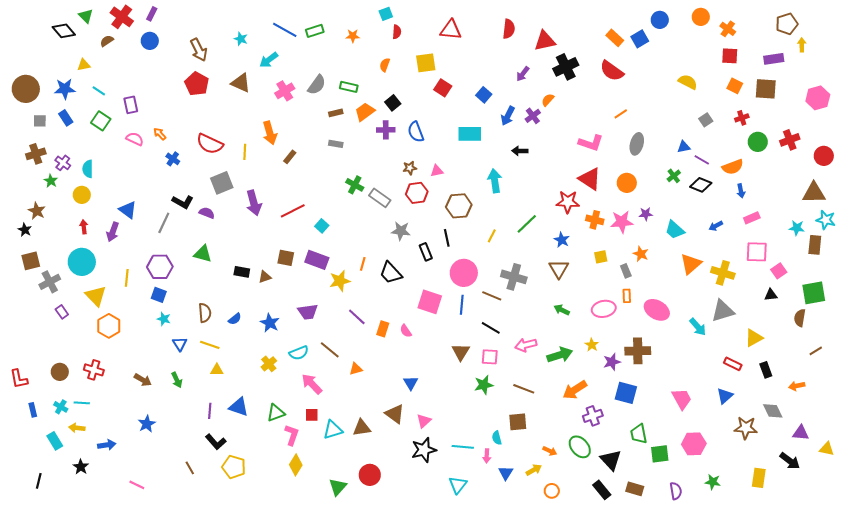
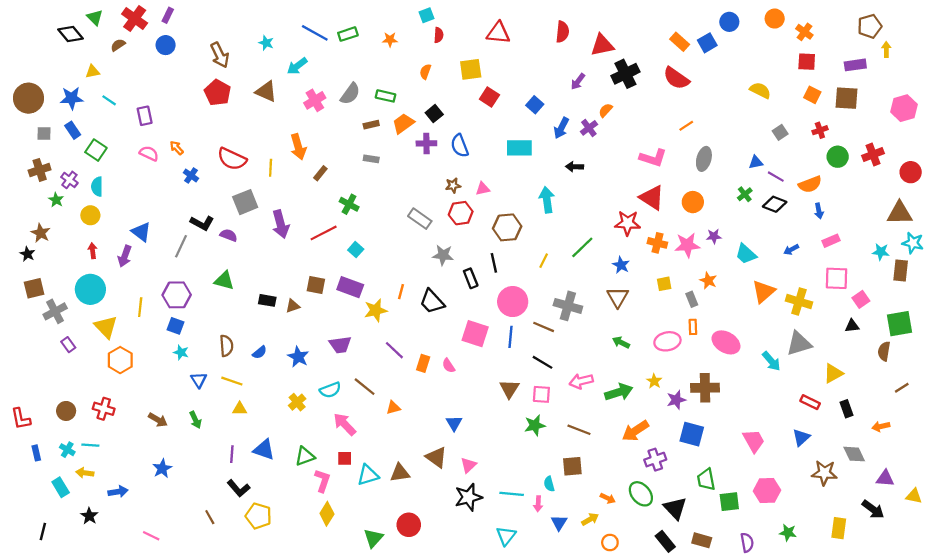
green square: (101, 121) -> (96, 150), moved
green cross: (355, 185) -> (349, 204), moved

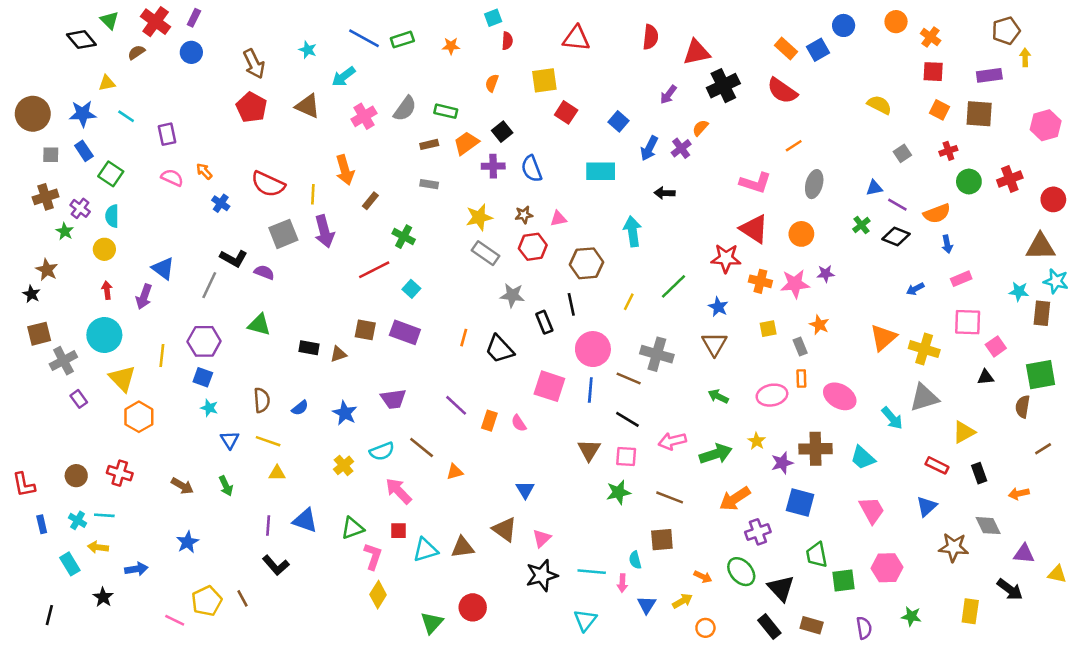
purple arrow: (281, 224) -> (324, 231), moved
cyan trapezoid: (746, 254) -> (863, 458), moved
yellow star: (376, 310) -> (479, 217), moved
yellow pentagon: (258, 516) -> (207, 601), moved, turned 30

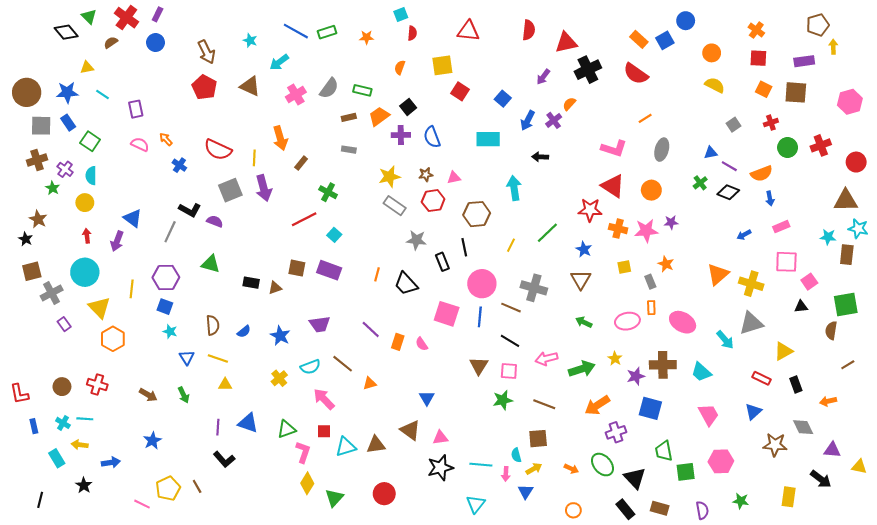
orange circle: (896, 22) -> (712, 53), moved
gray square: (51, 155) -> (41, 126), size x1.5
pink triangle: (542, 538) -> (440, 438), turned 35
yellow arrow: (682, 601) -> (534, 469), moved
green triangle: (432, 623) -> (334, 498), moved

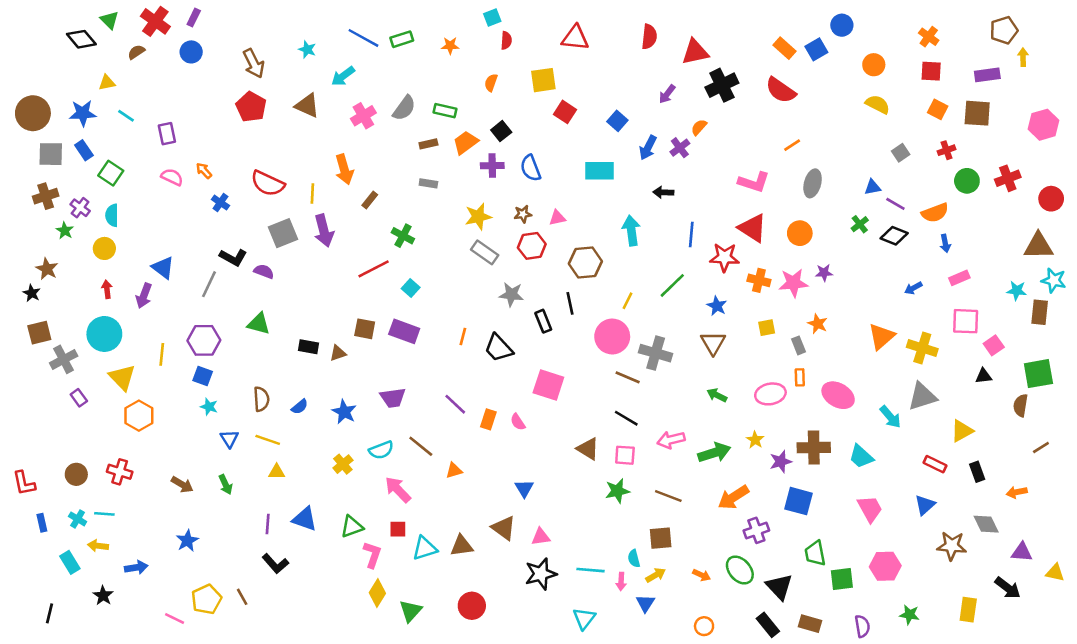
pink circle: (482, 284) -> (612, 337), moved
blue line: (480, 317) -> (691, 234), moved
brown triangle: (479, 366) -> (588, 449), turned -30

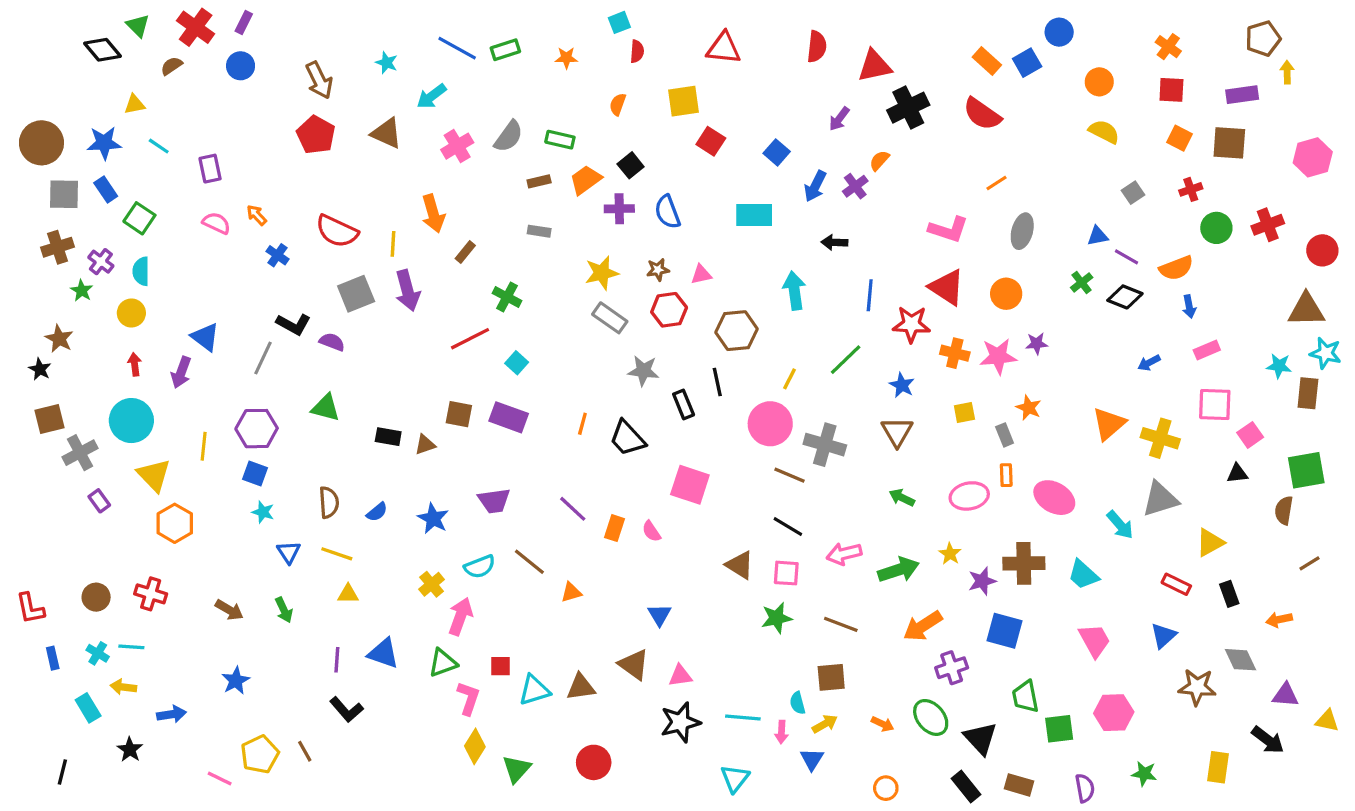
pink arrow: (398, 490) -> (460, 616), moved, turned 64

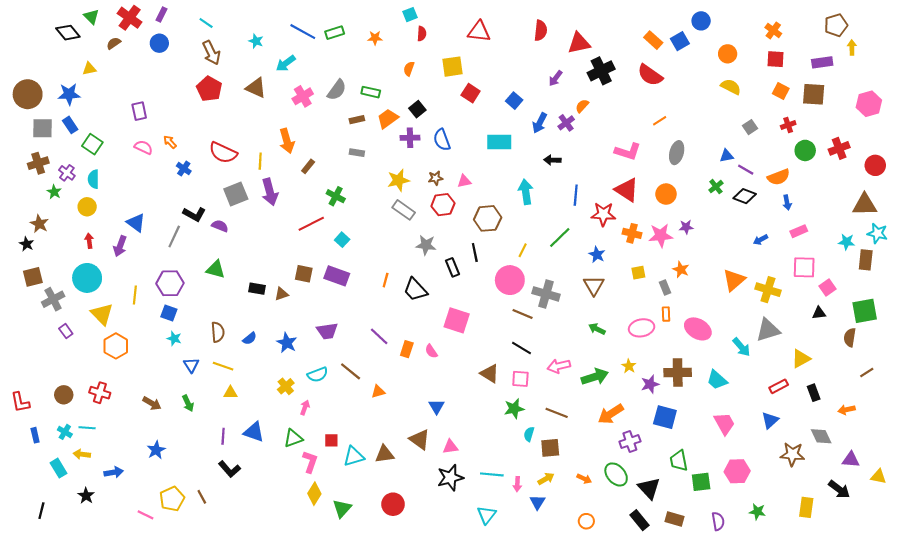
cyan line: (159, 146) -> (206, 23), moved
red rectangle: (1176, 584) -> (779, 386), turned -54
pink arrow: (460, 616) -> (305, 408), size x0.6
cyan semicircle: (797, 703) -> (529, 434), moved, turned 32

